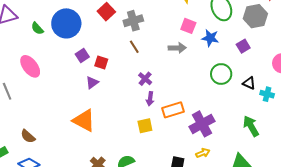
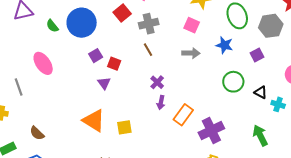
pink square: (188, 26) -> (192, 25), moved
purple triangle: (92, 83) -> (104, 83), turned -32
orange rectangle: (173, 110) -> (183, 115), turned -40
yellow square: (145, 126) -> (124, 127), moved

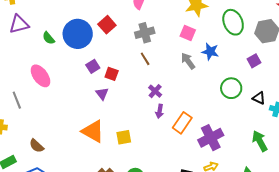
red square: (122, 13) -> (107, 25), moved
blue star: (224, 45) -> (210, 52), moved
gray arrow: (191, 53) -> (188, 61), turned -126

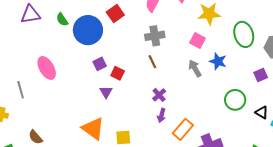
red square: (107, 25) -> (115, 13), moved
green semicircle: (49, 38) -> (62, 20), moved

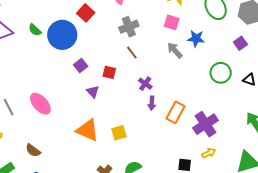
pink ellipse: (47, 68) -> (40, 104), moved
red square: (118, 73) -> (109, 72), moved

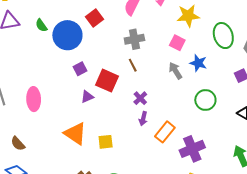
red square: (109, 72) -> (107, 81), size x1.6
green circle: (221, 73) -> (205, 100), moved
purple triangle: (93, 92) -> (87, 97), turned 40
pink ellipse: (40, 104) -> (34, 99), turned 30

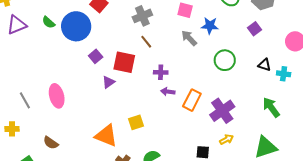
purple cross: (140, 98) -> (161, 72), turned -32
purple arrow: (143, 119) -> (168, 92), turned 96
orange triangle: (75, 134) -> (106, 136), moved

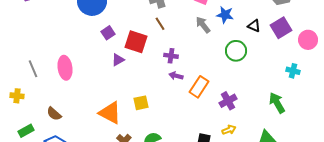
purple square: (254, 29) -> (281, 28), moved, size x1.5
black triangle: (264, 65) -> (254, 26), moved
purple cross: (222, 111) -> (228, 101), size x0.7

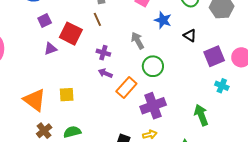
gray arrow: (203, 25) -> (138, 41), moved
purple square: (281, 28) -> (214, 56), moved
green circle: (236, 51) -> (153, 66), moved
purple cross: (228, 101) -> (153, 106), size x1.4

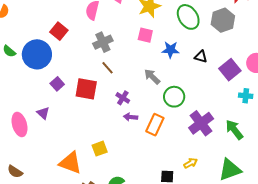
purple triangle: (50, 49) -> (43, 113), moved, turned -40
purple cross: (103, 53) -> (123, 98), turned 32
purple cross: (153, 106) -> (201, 123), moved

